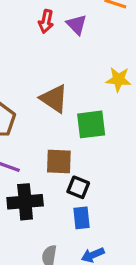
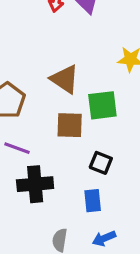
brown square: (59, 161) -> (70, 125), moved
black square: (78, 187) -> (101, 163), moved

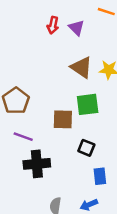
brown triangle: (65, 79) -> (81, 67), moved
blue rectangle: (93, 201) -> (100, 176), moved

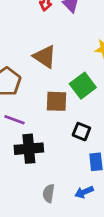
brown triangle: (81, 67) -> (45, 57), moved
green square: (88, 104) -> (83, 86), turned -30

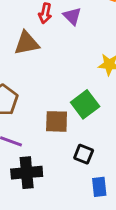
brown triangle: (45, 57) -> (27, 43), moved, turned -45

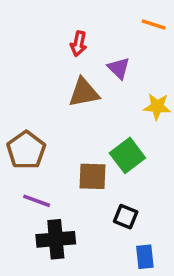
purple triangle: (72, 16) -> (119, 68), moved
brown triangle: (27, 43) -> (84, 93), moved

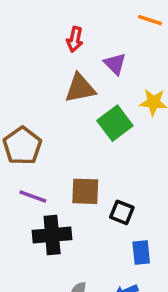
green square: (127, 155) -> (115, 123), moved
brown square: (93, 176) -> (85, 191), moved

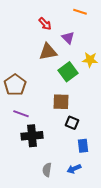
orange line: (150, 20) -> (80, 12), moved
red arrow: (75, 39) -> (45, 24), turned -56
brown square: (85, 191) -> (61, 102), moved

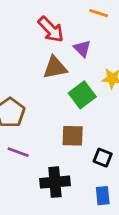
red arrow: (45, 24) -> (51, 29), size x1.5
black square: (72, 123) -> (103, 158), moved
black cross: (32, 136) -> (55, 182), moved

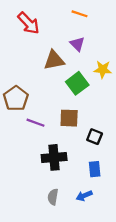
orange line: (99, 13) -> (80, 14), moved
red arrow: (51, 29) -> (29, 23), moved
purple line: (18, 152) -> (36, 123), moved

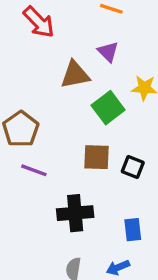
purple line: (36, 123) -> (34, 170), moved
black square: (95, 137) -> (133, 167), moved

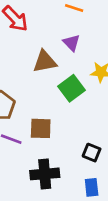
brown square: (96, 157) -> (41, 128), moved
black square: (133, 167) -> (92, 153), moved

